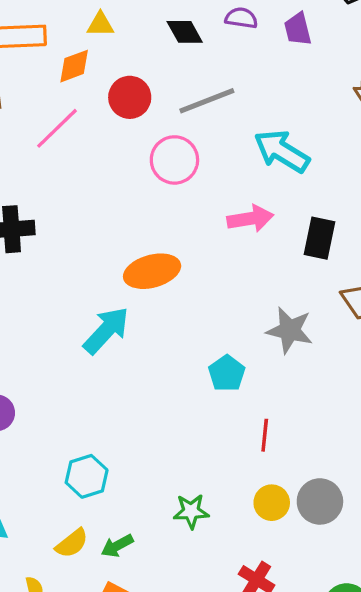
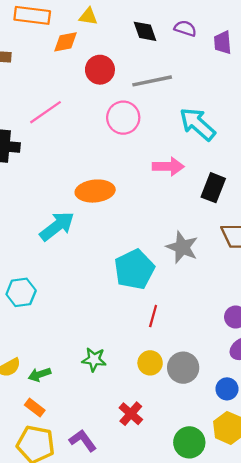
pink line: (57, 128) -> (45, 112), moved
cyan pentagon: (227, 373) -> (134, 269), size x1.6
cyan hexagon: (87, 476) -> (21, 292), moved

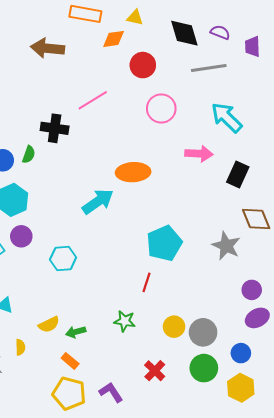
black diamond: (145, 31) -> (184, 33), size x1.4
gray line: (152, 81) -> (209, 68), moved
gray star: (182, 247) -> (226, 246), moved
red line: (153, 316) -> (146, 282), moved
green circle: (189, 442) -> (204, 368), moved

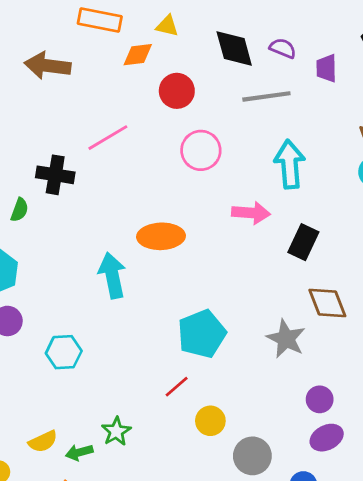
cyan arrow: (227, 118) -> (290, 164), turned 40
cyan arrow: (98, 202) -> (112, 275), turned -68
red line: (146, 282) -> (177, 387), turned 30
green star: (125, 321) -> (116, 431), moved, turned 30
yellow circle: (174, 327) -> (210, 421), moved

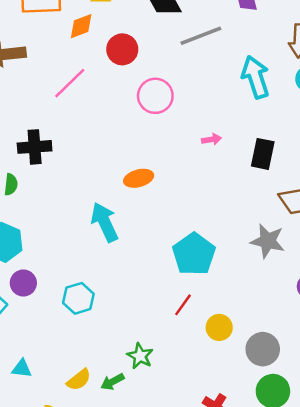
pink line: (108, 138) -> (70, 83), moved
cyan arrow: (290, 164) -> (256, 77), moved
pink arrow: (251, 213) -> (211, 139), size x0.6
orange ellipse: (161, 236) -> (139, 178), size x0.7

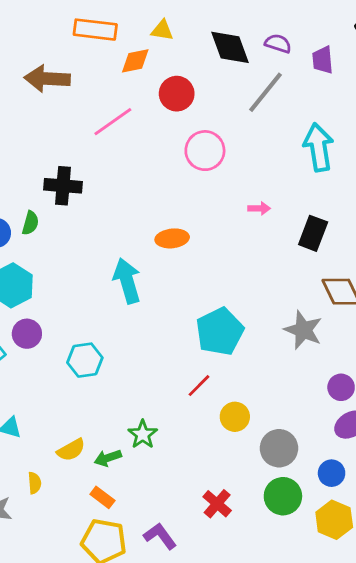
gray line: (201, 36) -> (266, 92), turned -39

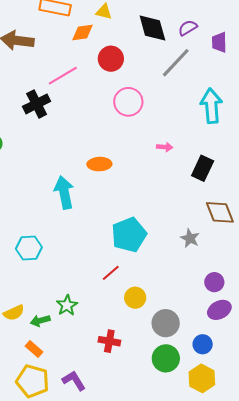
purple semicircle: (278, 43) -> (188, 28), turned -54
black cross: (63, 186) -> (37, 104), moved, turned -36
gray star: (303, 330) -> (190, 238), size x0.7
red cross: (217, 504) -> (109, 341), moved, turned -35

